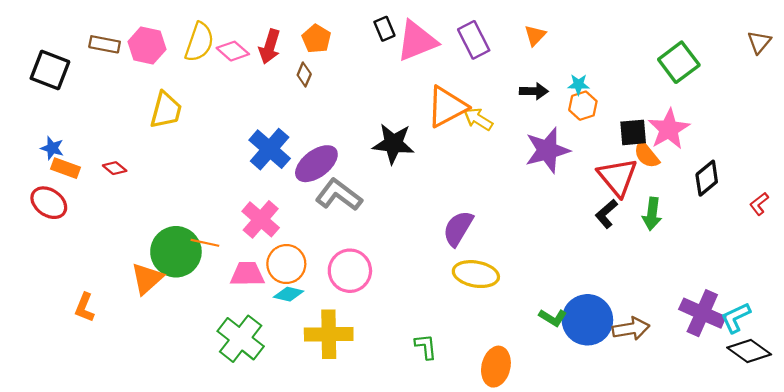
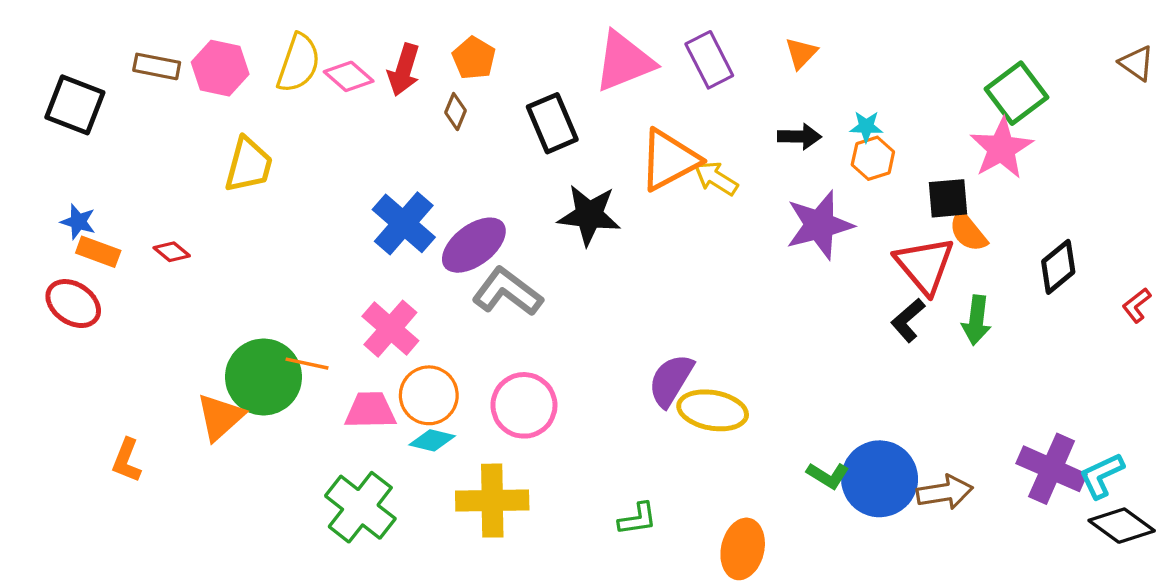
black rectangle: (384, 29) -> (552, 123), moved, size x1.6
brown triangle: (759, 42) -> (1137, 63), turned -35
pink star: (669, 129) -> (1001, 148), moved
purple semicircle: (458, 228) -> (671, 380), moved
green L-shape: (426, 347) -> (637, 519), turned 88

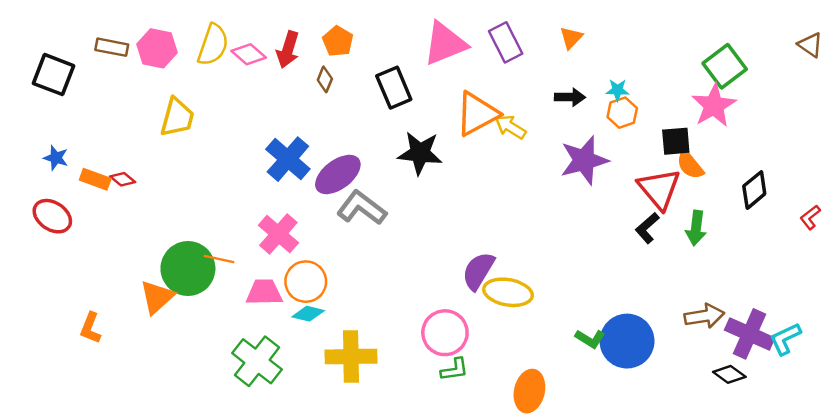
orange rectangle: (98, 252) -> (95, 179), moved
pink circle: (524, 405) -> (445, 333), moved
brown arrow: (945, 492) -> (704, 316), moved
black diamond: (1122, 526) -> (729, 374), moved, size x0.7

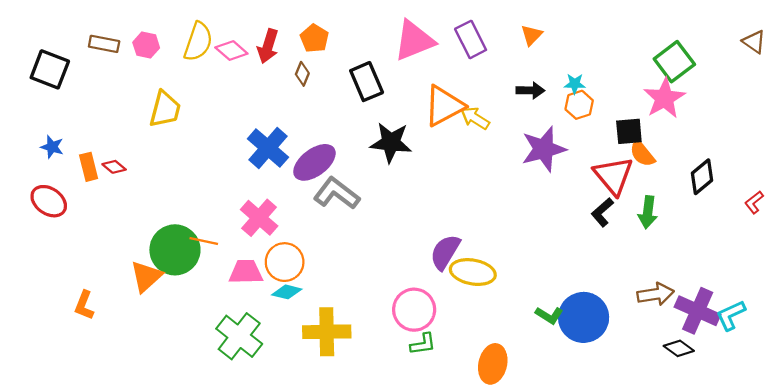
pink hexagon: (157, 48) -> (146, 45), size x0.7
orange rectangle: (95, 179) -> (89, 167), turned 56

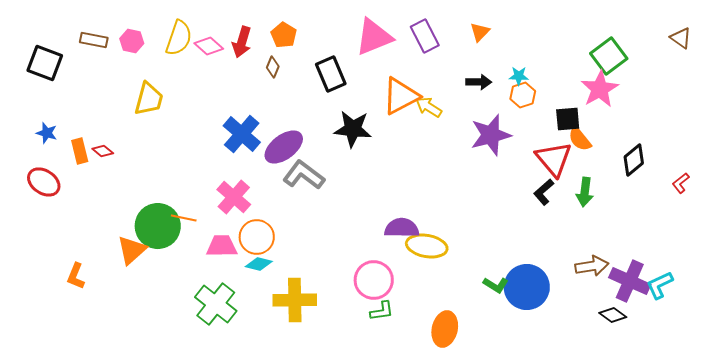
purple semicircle: (445, 252) -> (402, 228), turned 60

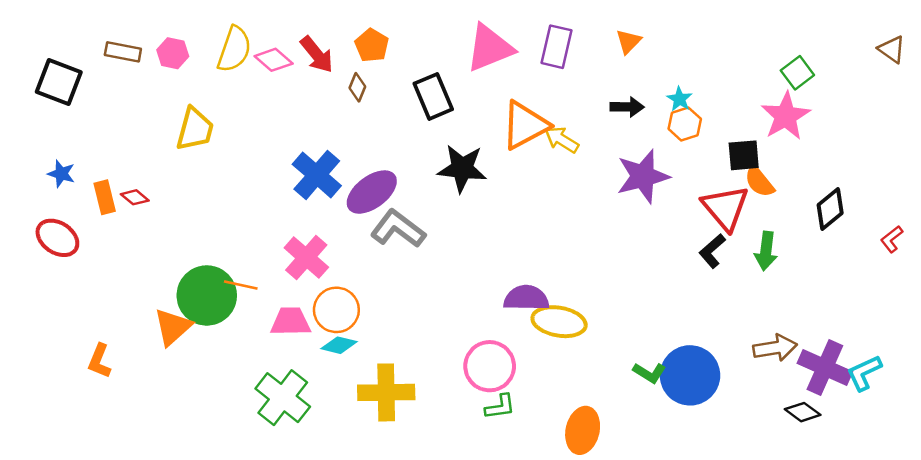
purple rectangle: (425, 36) -> (556, 47), turned 40
red arrow: (242, 42) -> (317, 55), turned -56
green square: (609, 56) -> (797, 73), size x0.7
cyan star: (519, 76) -> (680, 99), turned 30

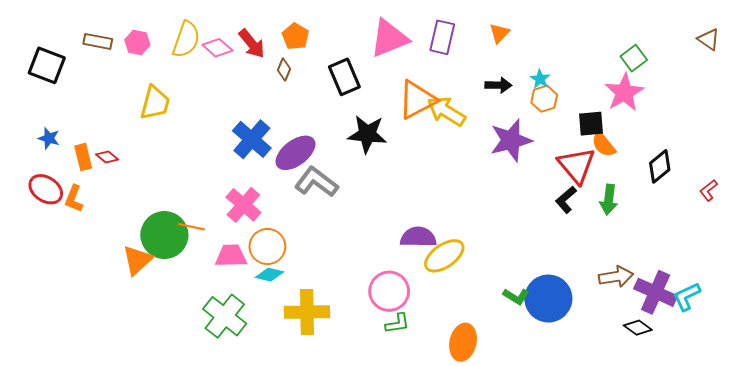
yellow arrow: (562, 140) -> (446, 111), size x1.4
yellow ellipse: (559, 322) -> (444, 256), turned -45
orange L-shape: (99, 361) -> (74, 199), moved

